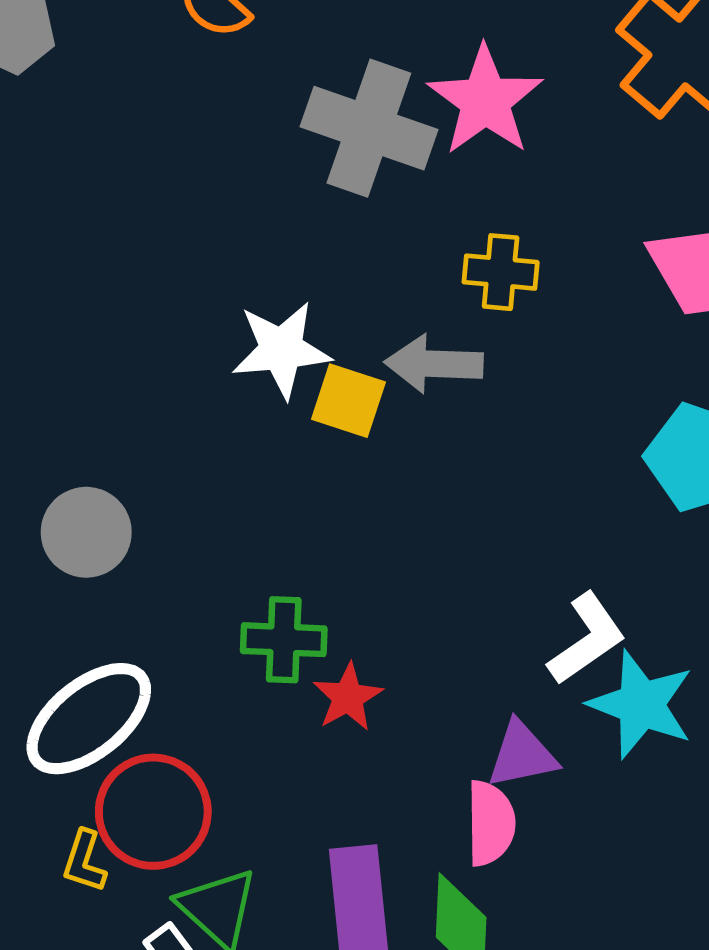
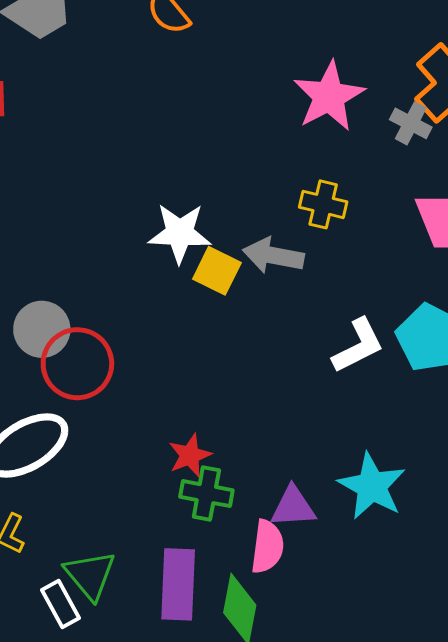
gray cross: (369, 128) -> (411, 123), moved, size x0.5
white L-shape: (587, 639) -> (358, 346), moved
green cross: (284, 640) -> (206, 494), moved
red circle: (153, 812) -> (77, 364), moved

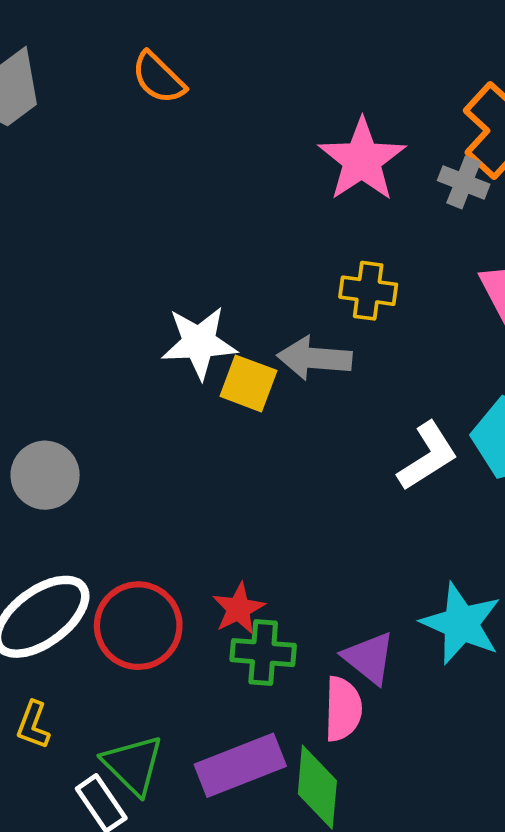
red circle: (77, 364) -> (138, 626), moved
purple triangle: (293, 507) -> (369, 658), turned 48
purple rectangle: (178, 584) -> (240, 765), turned 72

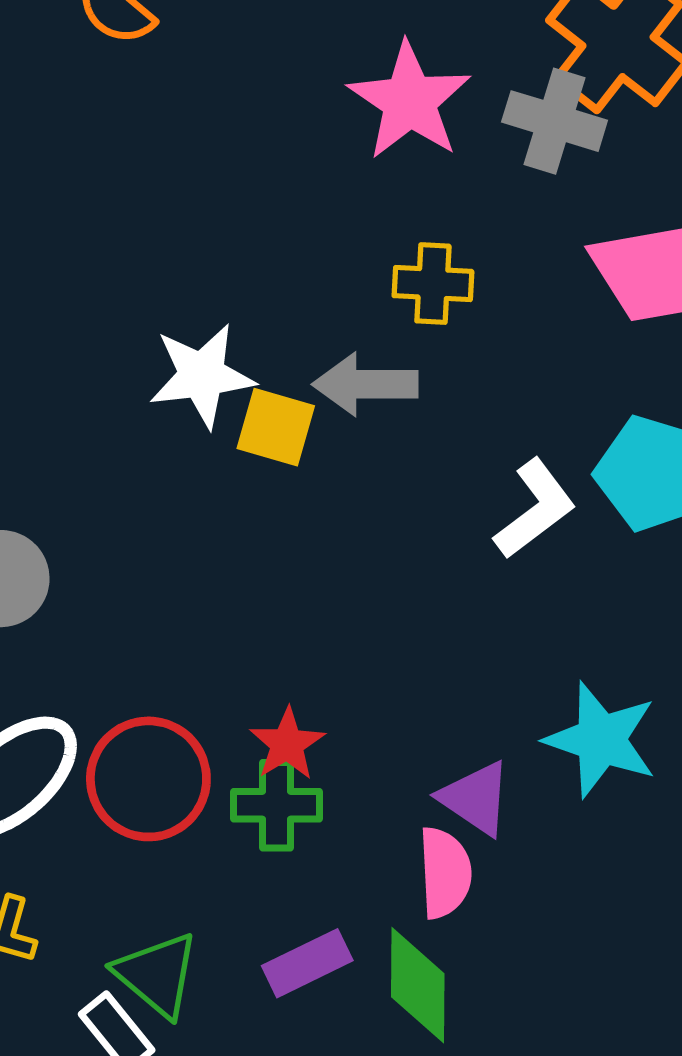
gray cross: (464, 182) -> (555, 121), size x1.4
green cross: (263, 653) -> (276, 805), moved
purple rectangle: (240, 765) -> (307, 963), size x0.7

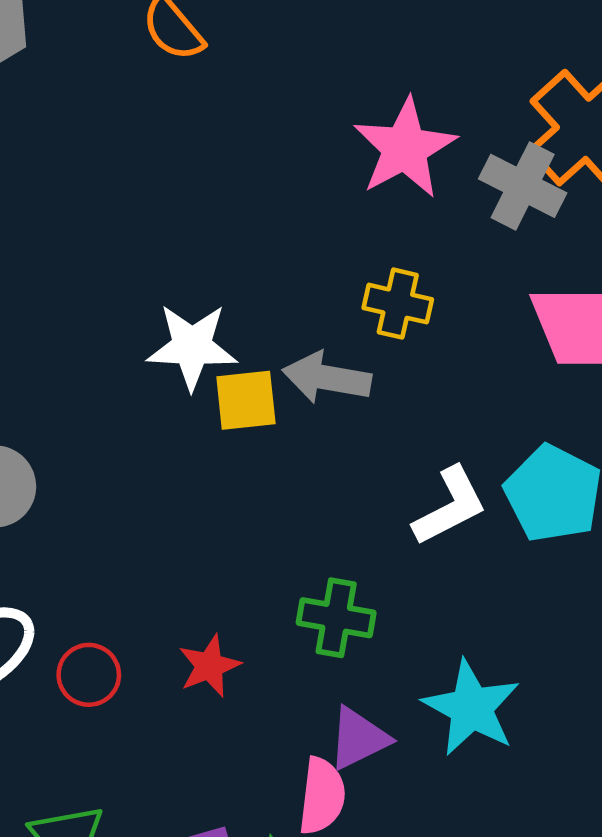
yellow square: (276, 427) -> (246, 400), turned -32
red circle: (148, 779) -> (89, 675), size x0.6
purple triangle: (476, 798) -> (358, 738), turned 50
green cross: (276, 805) -> (336, 618), moved

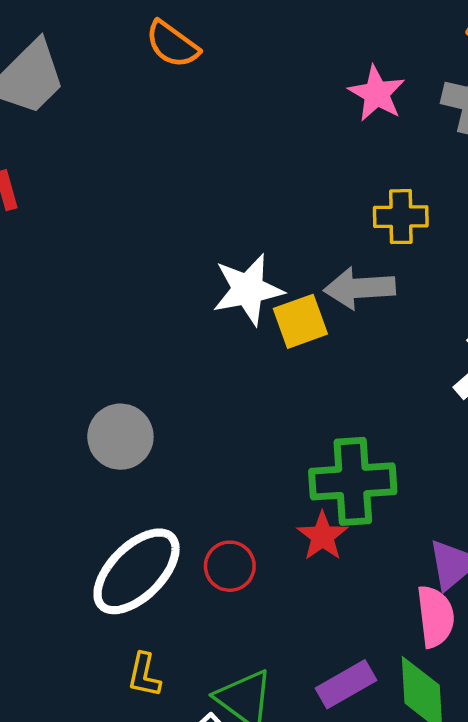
pink star: (405, 148) -> (377, 94), size x0.7
green cross: (336, 618) -> (353, 481), moved, size x1.4

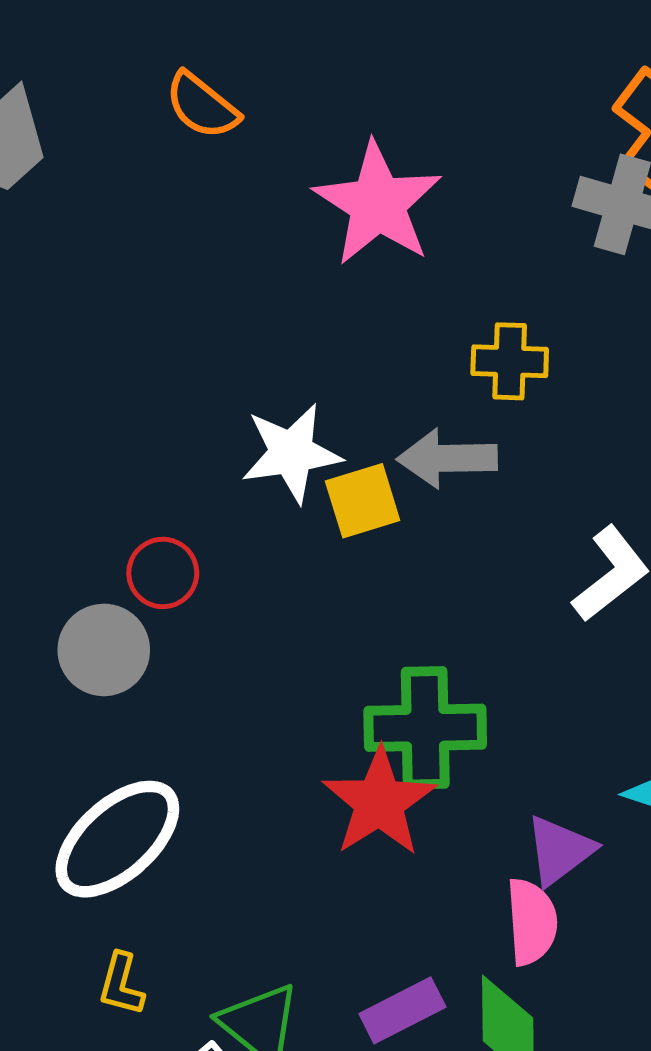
pink star: (377, 94) -> (378, 204), moved, size x1.6
red star: (322, 536) -> (379, 802), size x1.6
red circle: (230, 566) -> (163, 573), moved

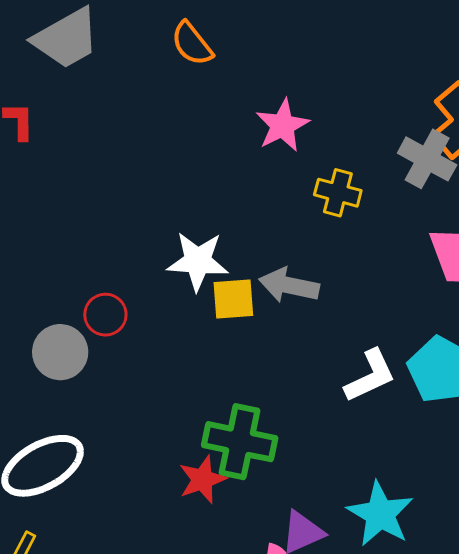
pink star: (378, 204) -> (282, 125), size x0.7
yellow cross: (510, 361) -> (338, 193), moved
red star: (379, 802) -> (202, 479), size x0.7

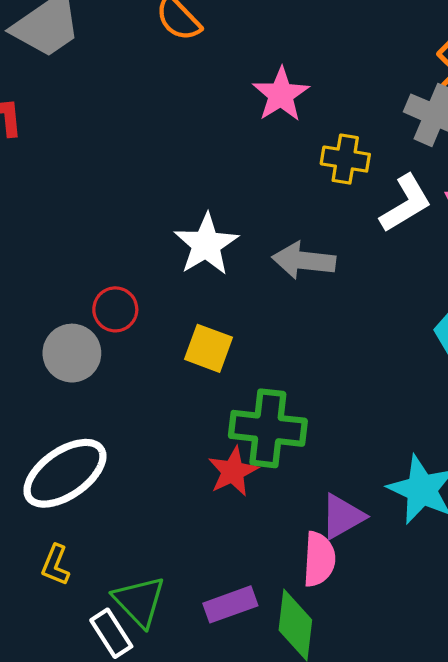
white star: (198, 261) -> (206, 244), turned -30
yellow square: (233, 299) -> (209, 348), moved, turned 30
white L-shape: (370, 376) -> (406, 203), moved

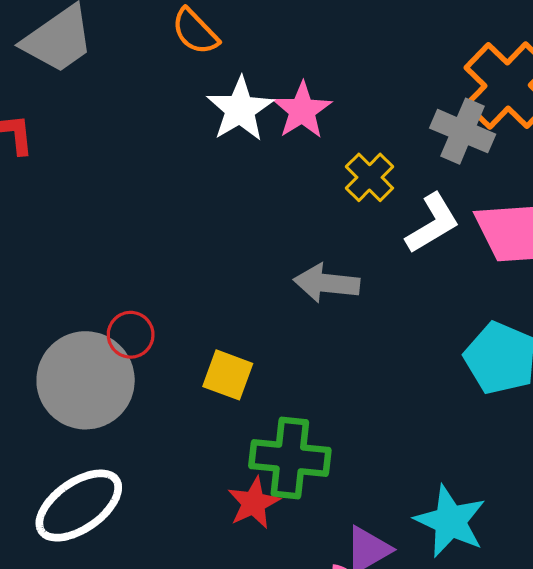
yellow cross: (345, 159) -> (369, 177), turned 36
white star: (206, 244) -> (240, 109), moved
gray circle: (72, 353) -> (86, 380), size x1.6

